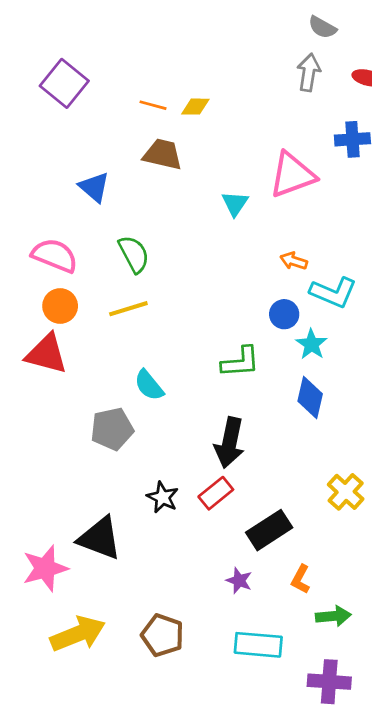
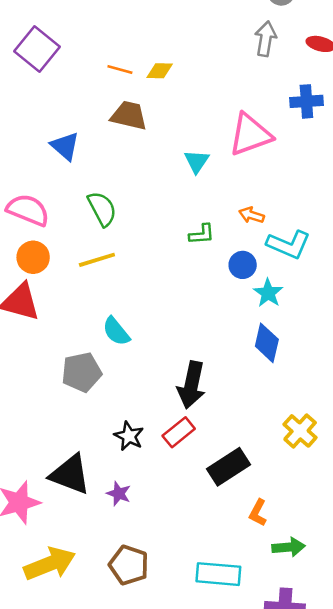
green L-shape: (240, 362) -> (202, 234), moved, size x0.7
purple star: (239, 581) -> (119, 494), moved

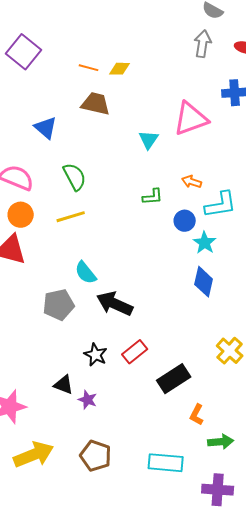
cyan L-shape: (289, 244) -> (221, 205), turned -32
black arrow: (191, 385) -> (115, 304), moved, turned 102
black triangle: (70, 474) -> (64, 385), moved, size x0.6

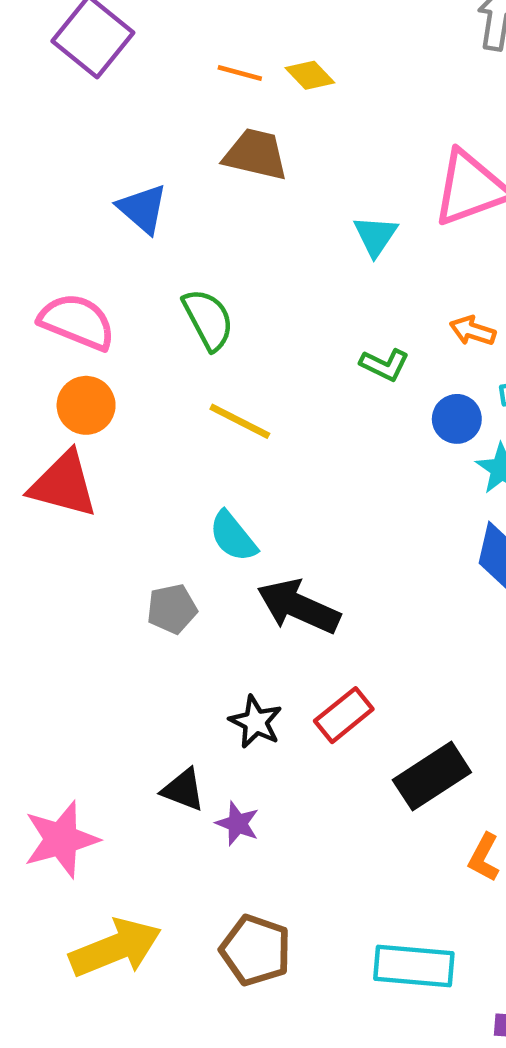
yellow diamond: (120, 69) -> (310, 75), turned 45
green L-shape: (153, 197) -> (384, 365), turned 30
yellow line: (71, 217) -> (240, 421), moved, turned 44
gray pentagon: (59, 305) -> (172, 609), size x0.7

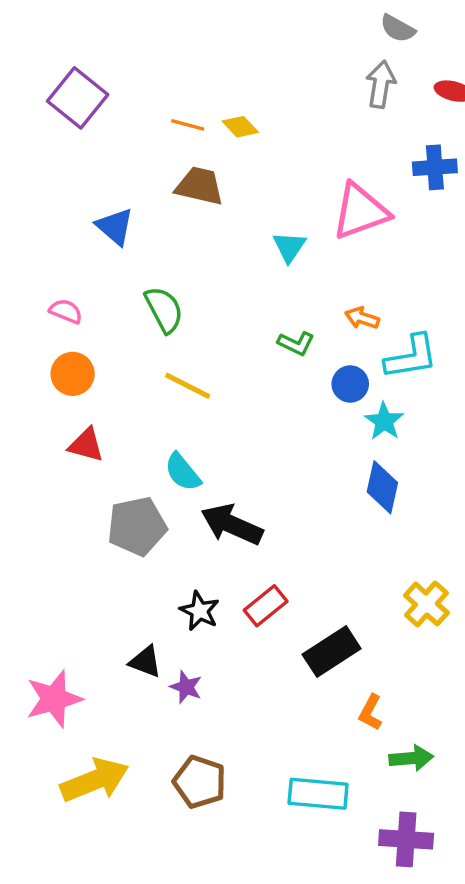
pink semicircle: (77, 322) -> (66, 311), size x0.6
red triangle: (63, 484) -> (86, 445), moved, size x0.7
gray pentagon: (172, 609) -> (137, 526), size x1.6

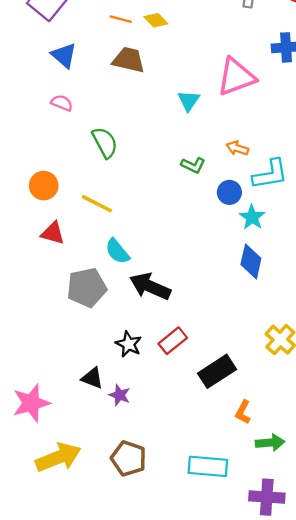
blue triangle: (115, 227) -> (64, 55), moved
pink semicircle: (66, 311) -> (62, 103), moved
yellow line: (188, 386) -> (97, 204), moved

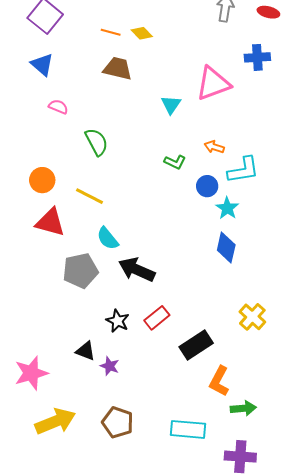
blue triangle: (64, 55) -> (42, 64), moved
red triangle: (53, 233) -> (50, 222), size x1.4
orange L-shape: (243, 412) -> (219, 381), size x1.4

